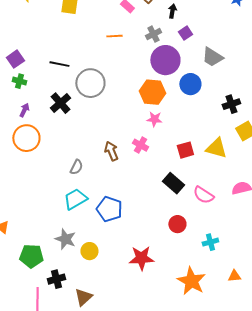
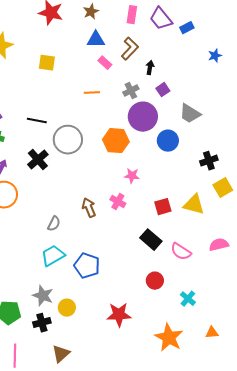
orange hexagon: (152, 92) -> (116, 141), moved
cyan cross: (210, 242) -> (188, 299), turned -35
black cross: (56, 279) -> (42, 323), moved

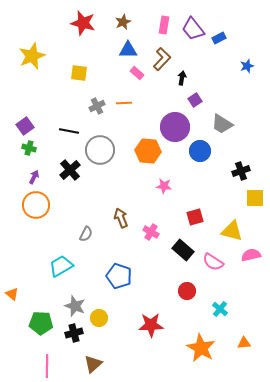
gray cross: (131, 91) -> (97, 106), moved
yellow square: (223, 188) -> (255, 198), turned 30
pink cross: (118, 202) -> (151, 232), moved
yellow triangle: (194, 205) -> (232, 231), moved
cyan trapezoid: (53, 256) -> (61, 266), moved

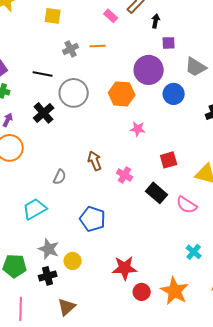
purple square: (195, 100) -> (169, 43), turned 32
red circle: (187, 291) -> (142, 292), moved

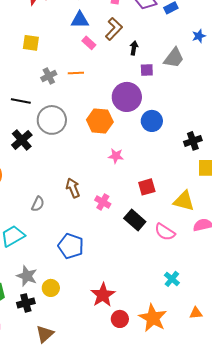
gray trapezoid: (196, 67) -> (174, 58), moved, turned -85
red star: (125, 268) -> (103, 295), turned -30

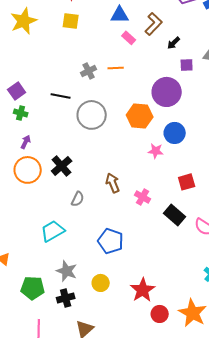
yellow square: (31, 43) -> (71, 21), moved
black arrow: (134, 48) -> (174, 43), turned -144
blue circle: (152, 121) -> (175, 133), moved
black cross: (22, 140) -> (62, 166), moved
yellow circle: (51, 288) -> (101, 283), moved

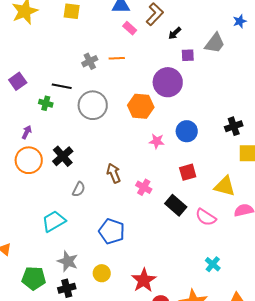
green cross: (21, 113) -> (46, 103), moved
blue circle: (175, 133) -> (187, 131), moved

